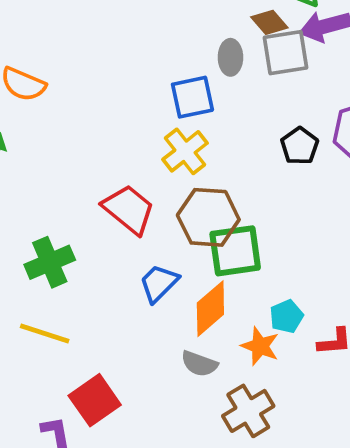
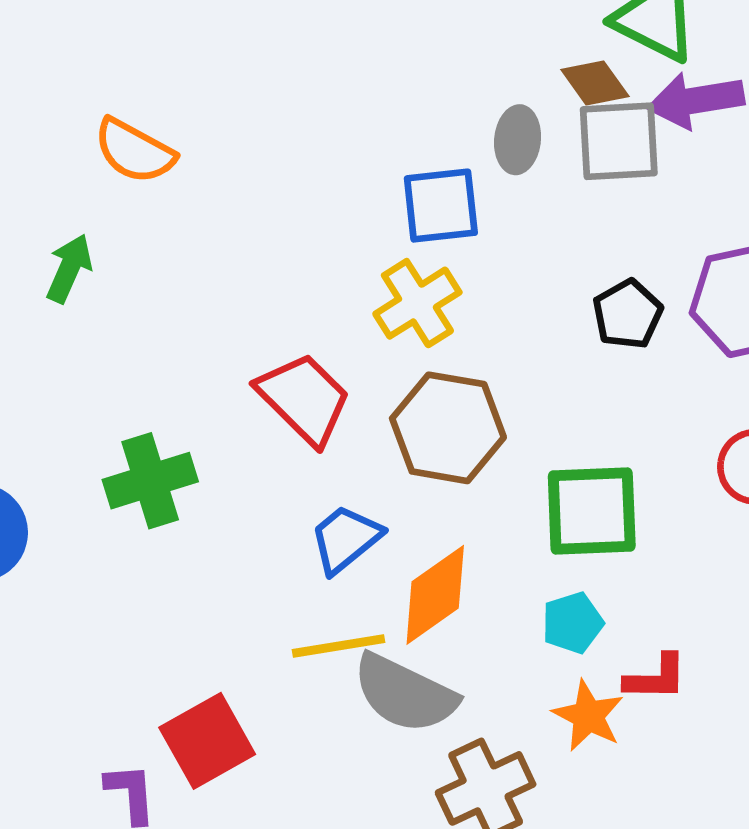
green square: (235, 251) -> (592, 511), moved
yellow line: (45, 334) -> (338, 646), moved, turned -33
orange star: (260, 346) -> (588, 716), moved
gray semicircle: (199, 364) -> (405, 693), size x1.6

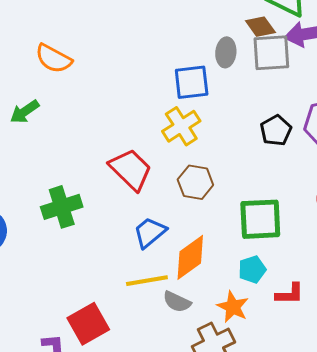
green arrow: (69, 268) -> (25, 112), turned -148
brown hexagon: (448, 428) -> (195, 182), size x0.7
gray semicircle: (405, 693) -> (177, 302), size x0.6
orange star: (588, 716) -> (233, 307), moved

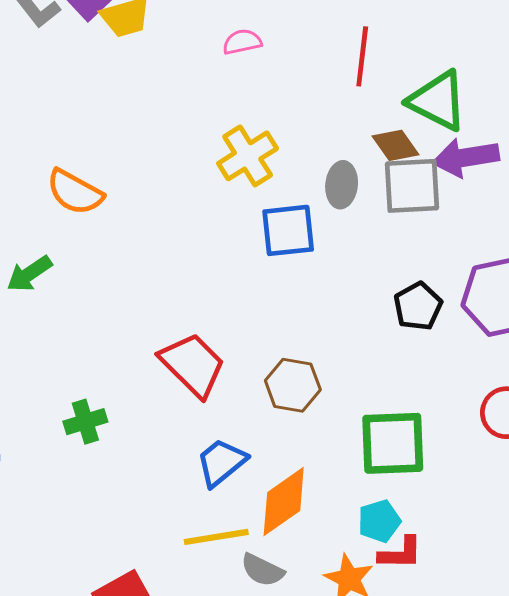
yellow cross: (181, 126) -> (248, 156), moved
green cross: (62, 207) -> (85, 422), size x0.7
red L-shape: (290, 294) -> (400, 553), moved

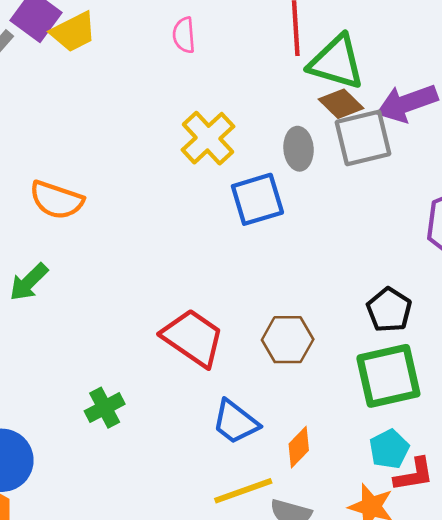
pink semicircle: (242, 42) -> (184, 35), turned -72
green triangle: (438, 101) -> (336, 62), moved
black pentagon: (418, 306) -> (389, 310), moved
blue trapezoid: (221, 462) -> (235, 422), turned -93
orange diamond: (284, 501) -> (299, 447), size x0.6

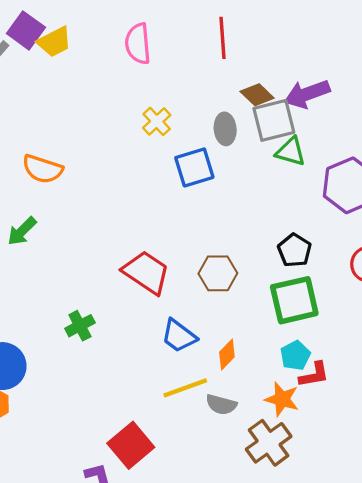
pink semicircle: (184, 35) -> (138, 44), size x1.5
green triangle: (336, 62) -> (291, 152), moved, size x0.7
yellow cross: (208, 138) -> (157, 121), size x0.7

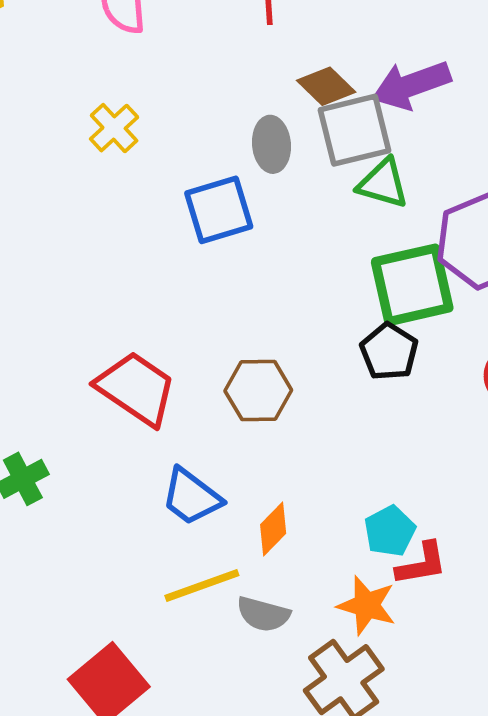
yellow cross: (157, 121) -> (114, 128), moved
green square: (294, 300) -> (412, 285), moved

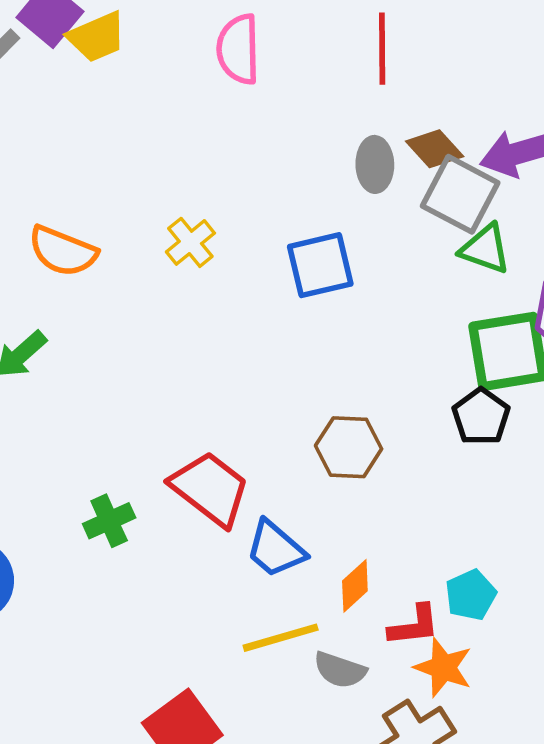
yellow cross: (114, 128) -> (190, 242), moved
gray square: (355, 130) -> (460, 194), turned 38
gray ellipse: (271, 144) -> (375, 164), moved
red trapezoid: (136, 389) -> (210, 489), moved
red L-shape: (422, 564) -> (414, 626), moved

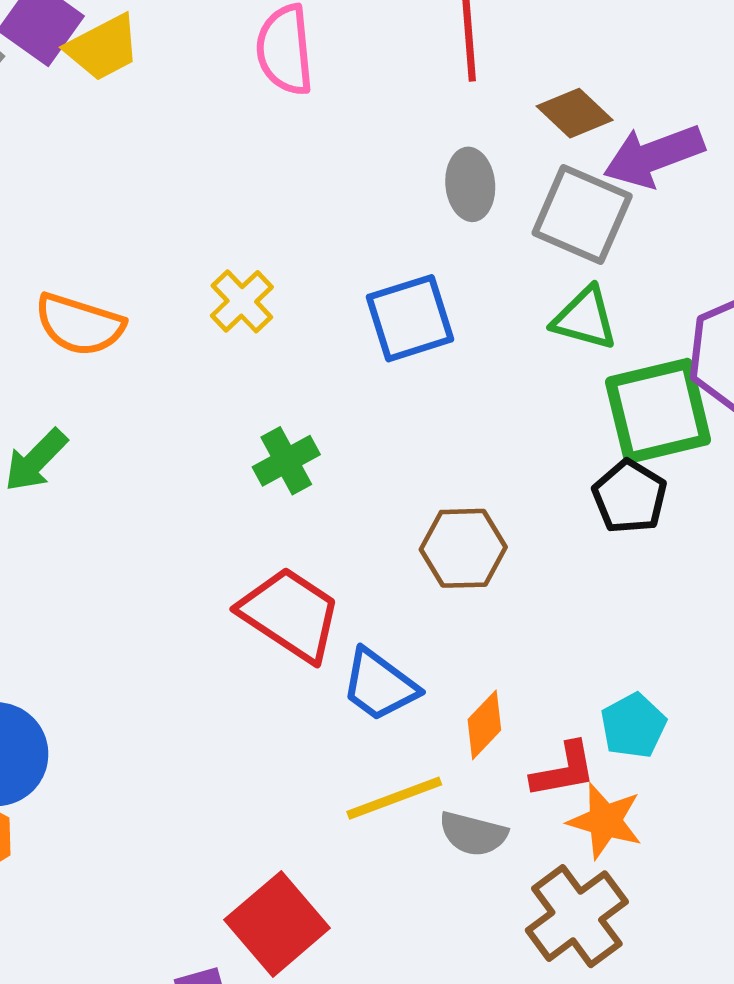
brown diamond: (435, 149) -> (575, 113), moved
green triangle: (485, 249) -> (585, 318), moved
green cross: (109, 521) -> (286, 461), moved

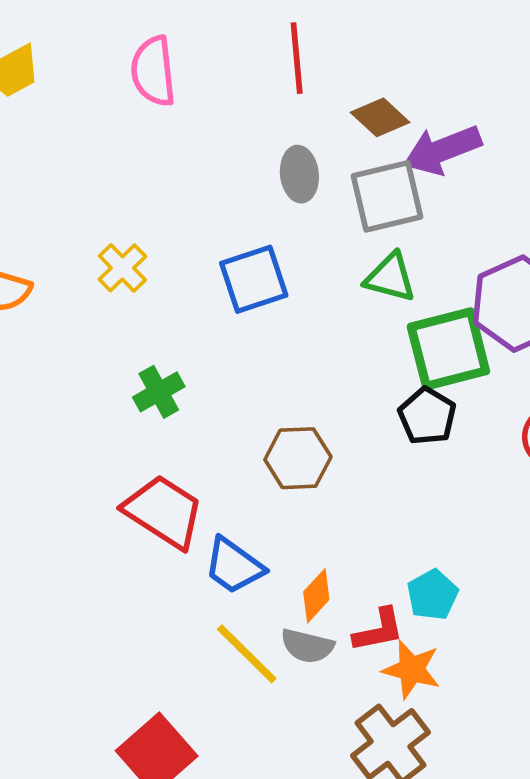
gray square: (582, 215) -> (387, 196), turned -36
yellow line: (394, 798) -> (247, 654), turned 66
gray semicircle: (473, 834) -> (307, 646), moved

